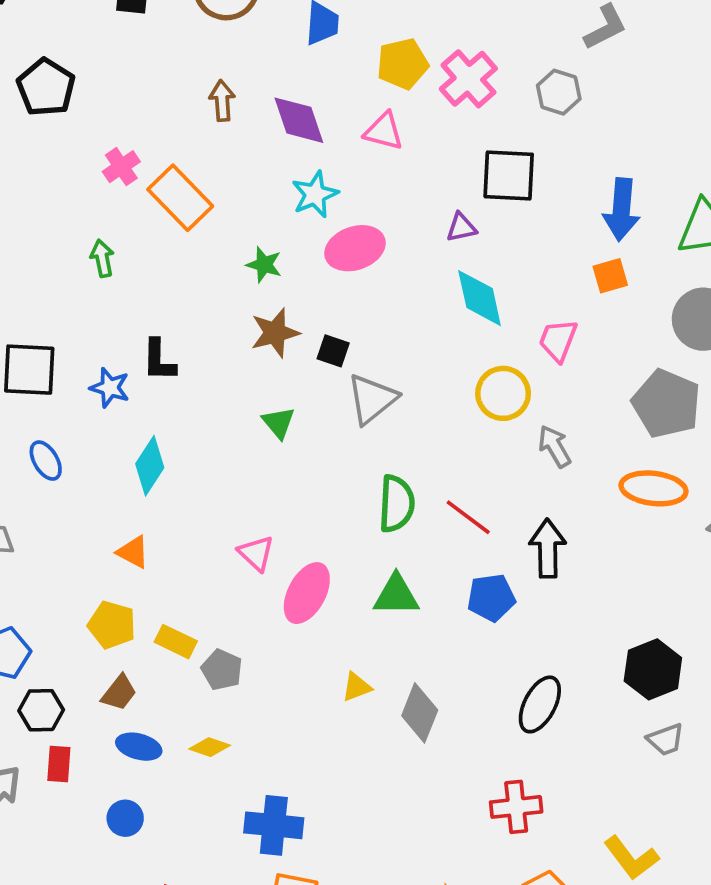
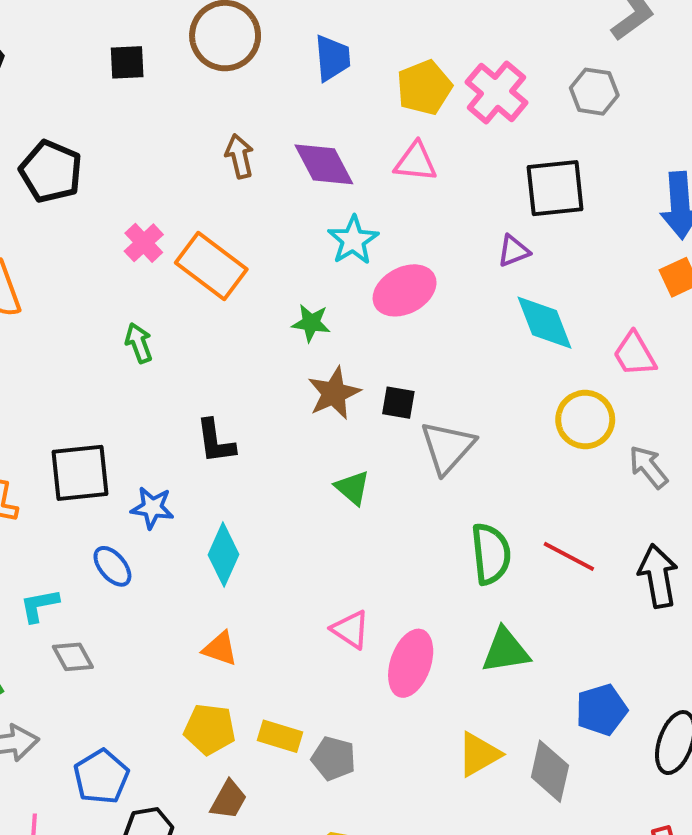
pink trapezoid: (558, 340) -> (635, 354), turned -42
blue star: (110, 388) -> (152, 508), moved
blue pentagon: (491, 598) -> (602, 710), moved
yellow triangle: (357, 687) -> (479, 754), size x1.4

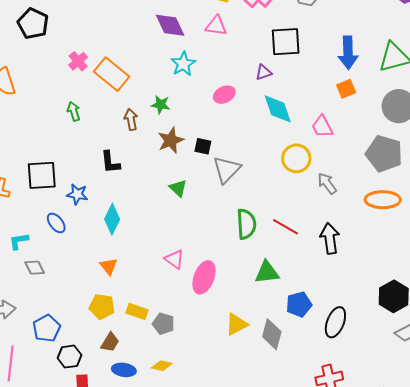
brown arrow: (239, 156) -> (131, 120), moved
pink ellipse: (405, 290) -> (224, 95), moved, size x0.7
orange triangle: (220, 649) -> (109, 266), turned 30
green triangle: (506, 651) -> (267, 272), moved

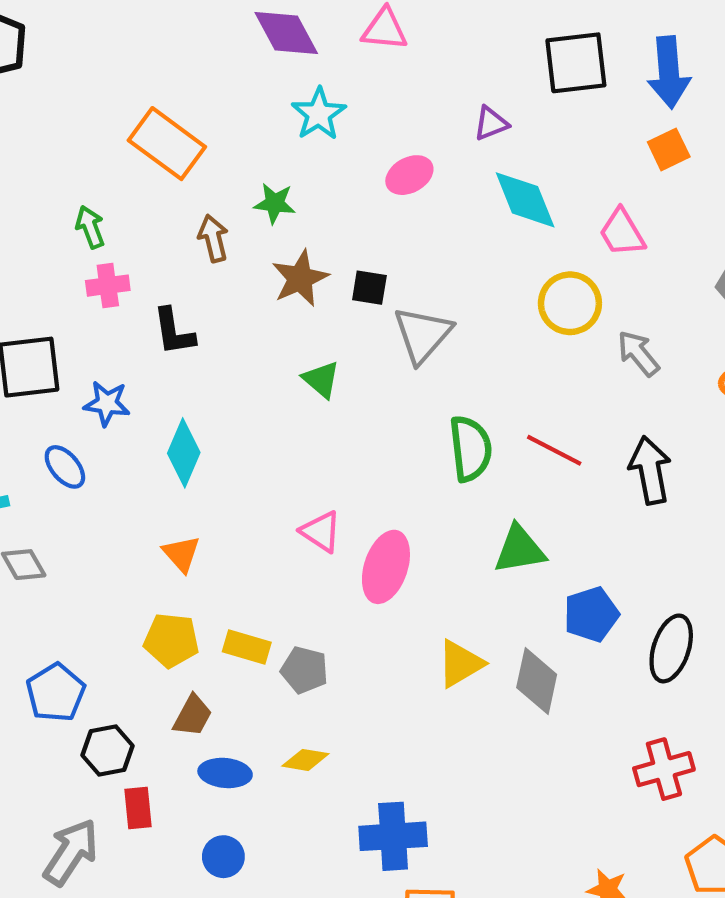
black square: (286, 42) -> (576, 63), moved
pink cross: (78, 61) -> (108, 286), moved, turned 36

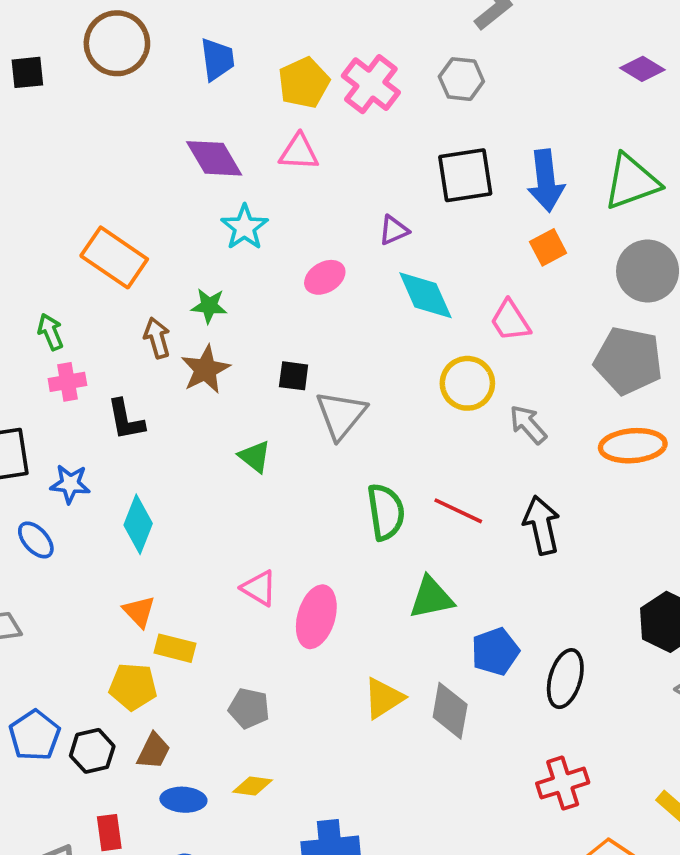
brown star: (300, 278) -> (205, 369), moved
yellow rectangle: (247, 647) -> (175, 648), moved
black hexagon: (108, 751) -> (92, 751), moved

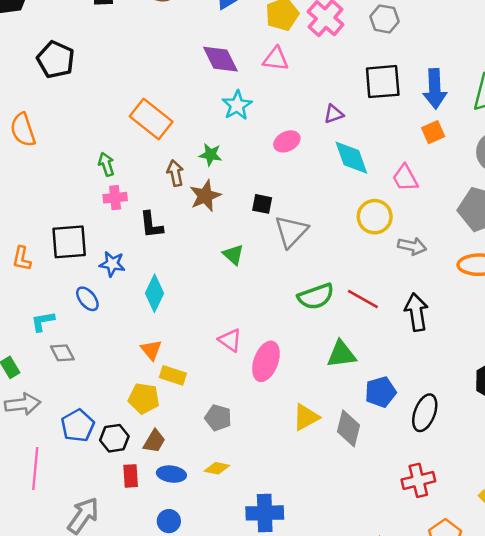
gray arrow: (528, 425) -> (412, 246), turned 140
green semicircle: (386, 512) -> (316, 296), turned 75
red rectangle: (109, 833) -> (131, 476), moved

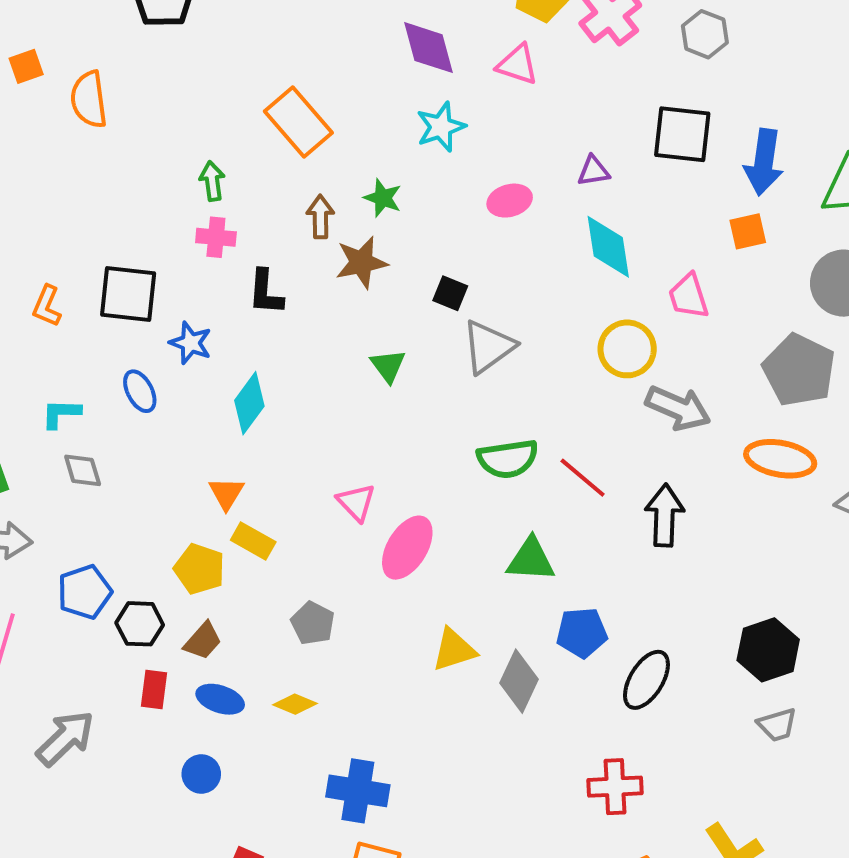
gray arrow: (412, 246) -> (678, 408), size x1.4

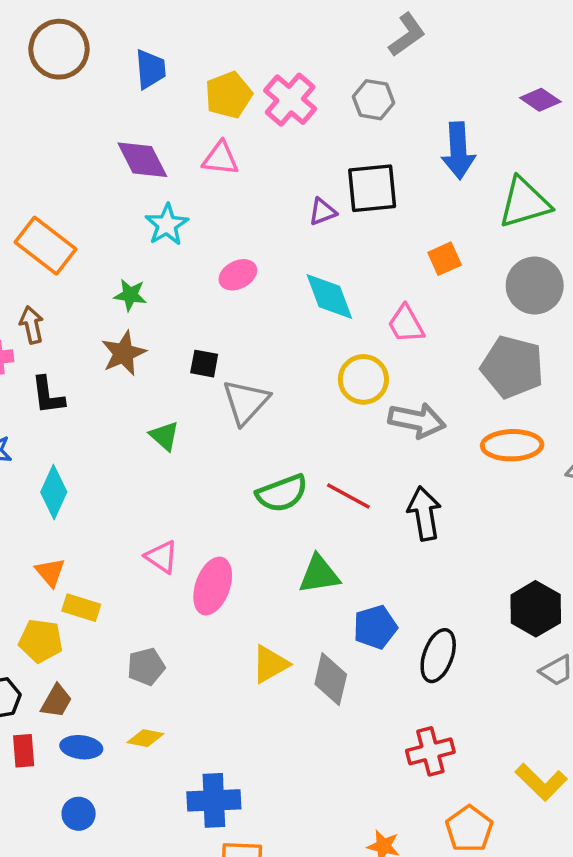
blue arrow: (764, 162) -> (458, 151), moved
purple triangle: (593, 171) -> (323, 212), moved
brown arrow: (320, 217) -> (32, 325), moved
gray pentagon: (313, 623) -> (146, 667), turned -30

